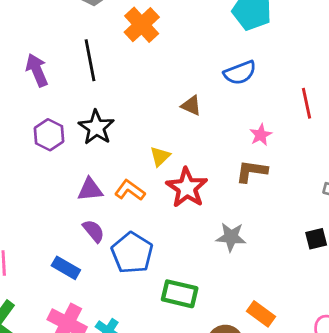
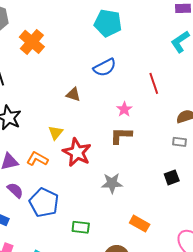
green rectangle: (180, 294) -> (81, 227), size x0.7
orange rectangle: (261, 314) -> (140, 224), moved

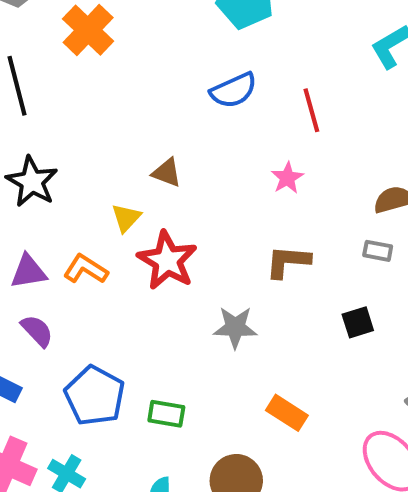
red line: (154, 83) -> (311, 110), moved
brown triangle: (73, 94) -> (167, 173), moved
pink star: (124, 109) -> (287, 178), moved
brown L-shape: (121, 136) -> (288, 262), moved
blue pentagon: (44, 203) -> (95, 396), moved

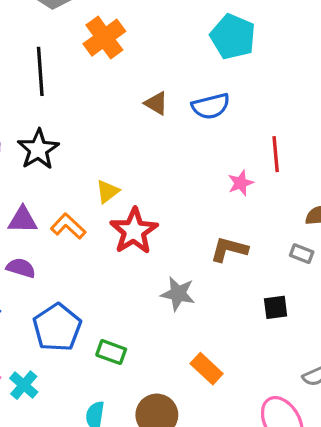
red line: (311, 110) -> (276, 154), moved
brown triangle: (167, 173) -> (156, 103), moved
purple semicircle: (37, 331) -> (21, 268), turned -40

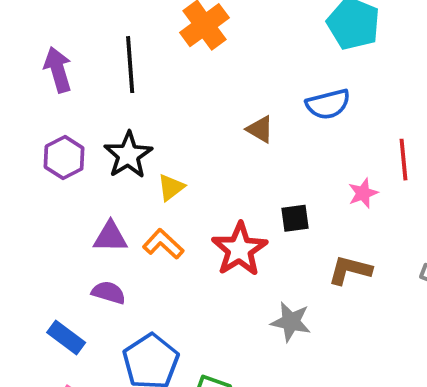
brown triangle: (156, 103) -> (260, 129), moved
yellow triangle: (108, 191) -> (171, 187), moved
black square: (276, 307) -> (295, 218), moved

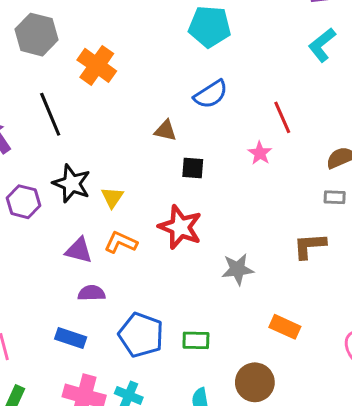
black square: (295, 218) -> (193, 168), moved, turned 30
purple triangle: (110, 237) -> (79, 250), turned 32
brown L-shape: (350, 270) -> (310, 246), moved

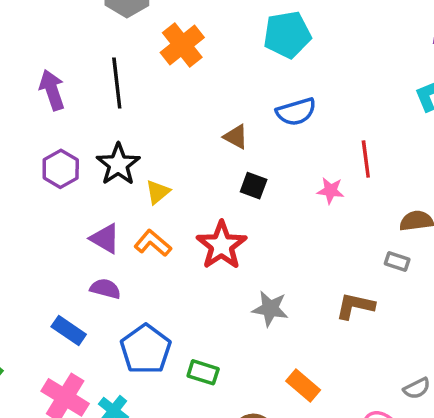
cyan pentagon: (210, 27) -> (287, 35), moved, turned -30
pink star: (260, 153) -> (331, 191), turned 30

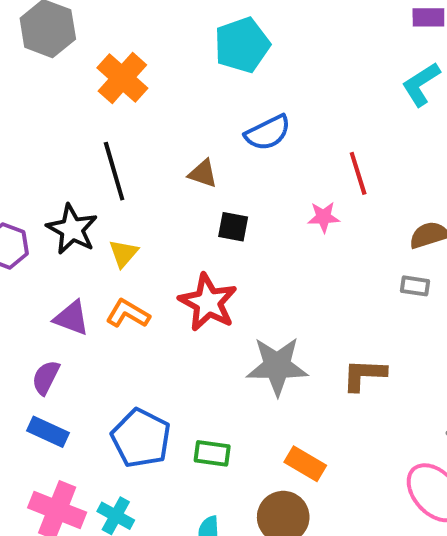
black line: (117, 83) -> (114, 171), moved
purple semicircle: (105, 289) -> (46, 377), moved, turned -68
brown L-shape: (355, 306) -> (364, 375), moved
gray star: (270, 309) -> (277, 366), size x1.4
orange rectangle: (303, 386) -> (305, 464), moved

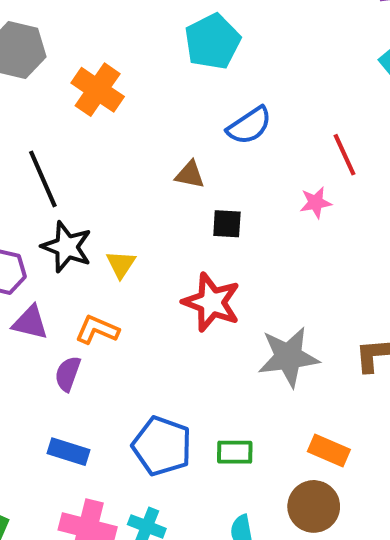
black line: (114, 171) -> (43, 179), moved
orange L-shape: (128, 314) -> (97, 330), moved
purple triangle: (72, 318) -> (30, 323), moved
purple semicircle: (46, 377) -> (68, 374), moved

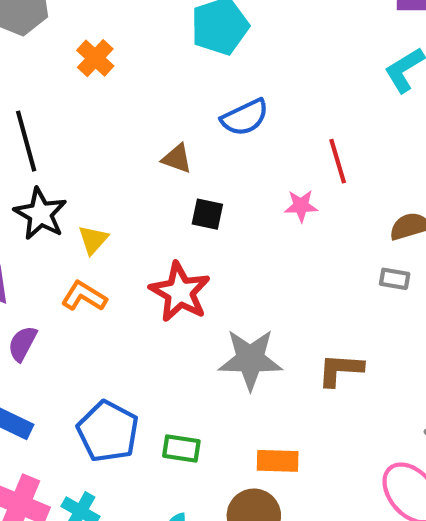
orange cross: (98, 90) -> (95, 58), size x0.7
orange L-shape: (97, 330) -> (84, 296), moved
orange rectangle: (329, 451) -> (278, 461), turned -30

